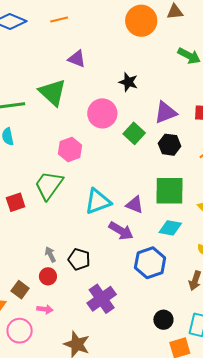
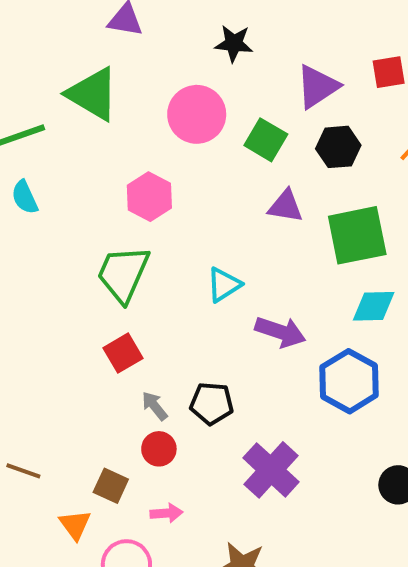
cyan triangle: (98, 201) -> (224, 285), size x0.7
red square: (16, 202) -> (123, 353), moved
purple triangle: (135, 205) -> (286, 206), moved

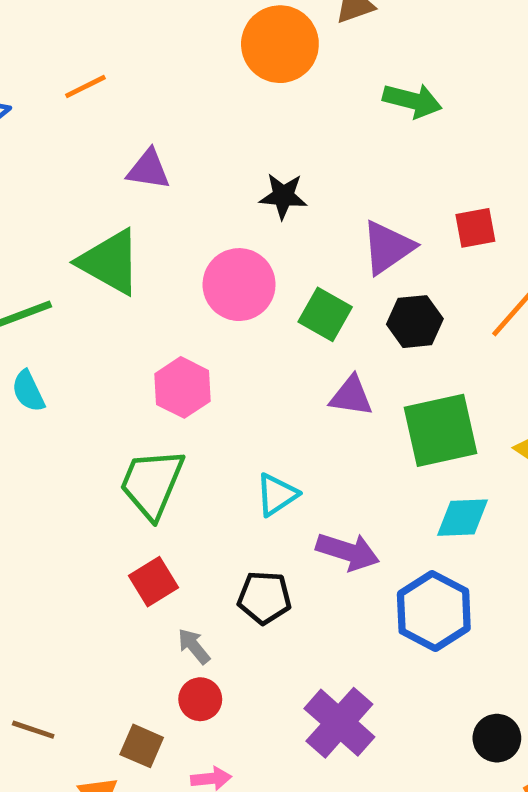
black pentagon: (212, 403) -> (264, 598), moved

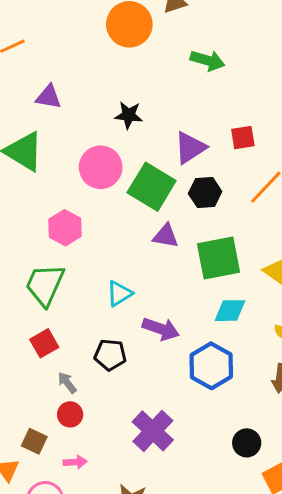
green square: (325, 314) -> (152, 187), size x1.5

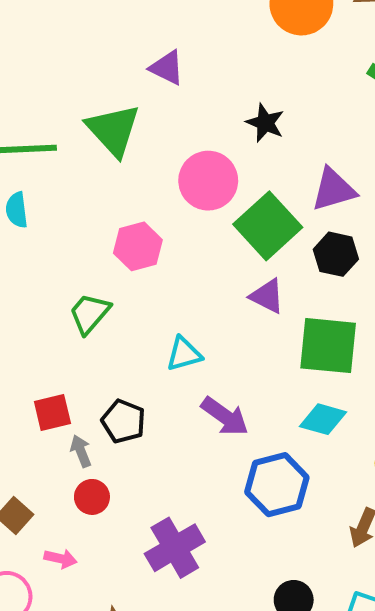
green trapezoid: (45, 285) -> (90, 314), size x0.7
red square: (44, 343) -> (52, 413), moved
black pentagon: (110, 355) -> (124, 421), moved
red circle: (70, 414) -> (92, 497), moved

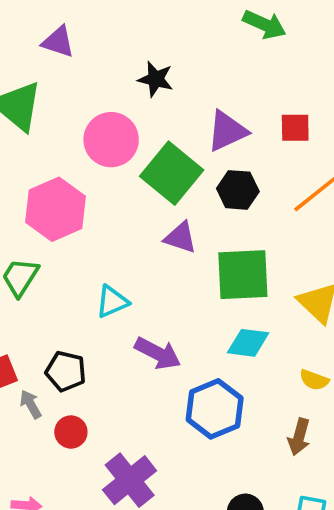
pink hexagon: (138, 246) -> (56, 209), size x1.4
red circle: (92, 497) -> (71, 432), moved

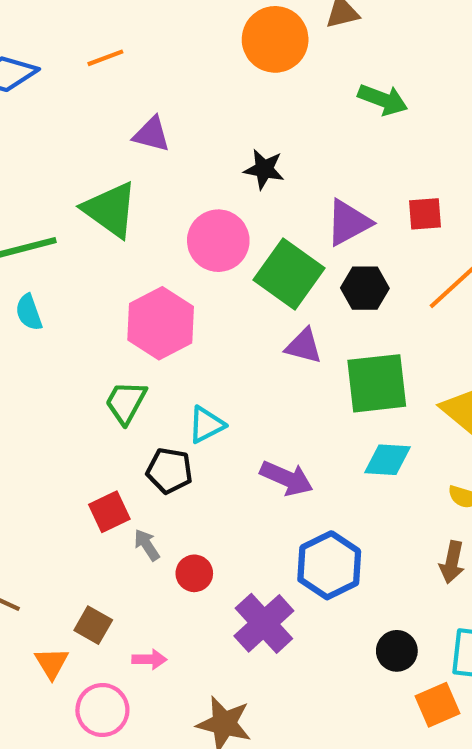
cyan triangle: (112, 302) -> (206, 425), moved
black pentagon: (66, 371) -> (169, 471), moved
blue hexagon: (215, 409) -> (329, 565), moved

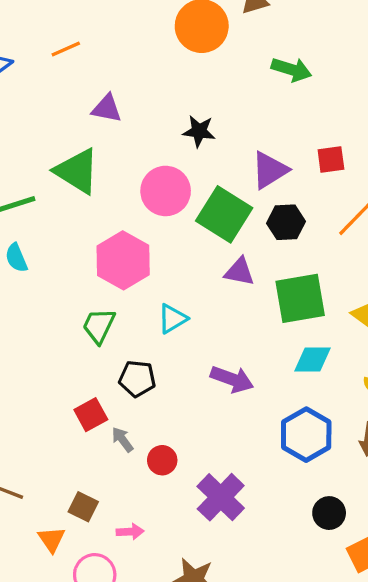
cyan triangle: (206, 425) -> (172, 319), moved
blue hexagon: (329, 565) -> (306, 435), moved

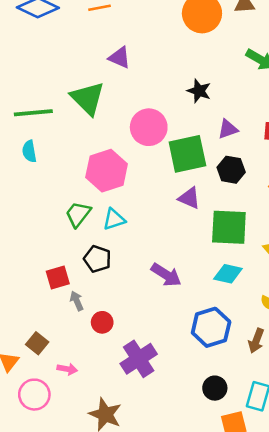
black star: (199, 131) -> (199, 91), moved
purple triangle: (270, 170) -> (228, 129), size x0.7
green square: (224, 214) -> (187, 154), turned 33
cyan triangle: (172, 319) -> (114, 219), moved

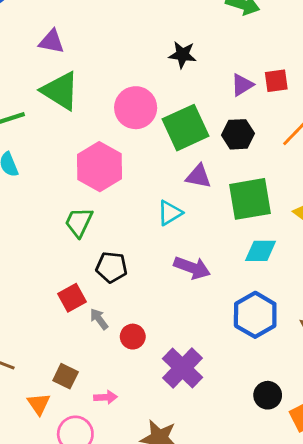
purple triangle: (119, 58) -> (52, 42), moved
purple triangle: (228, 129) -> (242, 85), moved
cyan triangle: (114, 219) -> (170, 213), moved
black circle: (215, 388) -> (268, 395), moved

